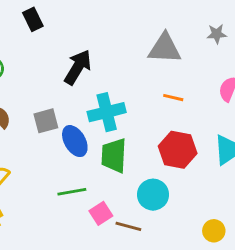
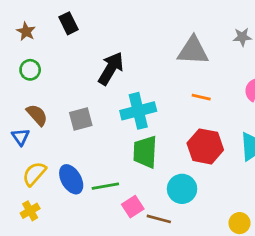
blue ellipse: (75, 141) -> (71, 179), moved

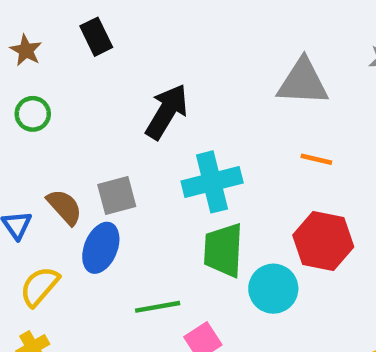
brown semicircle: (37, 115) -> (65, 207), moved
blue ellipse: (71, 179) -> (101, 248), moved, turned 52
cyan circle: (182, 189) -> (273, 289), moved

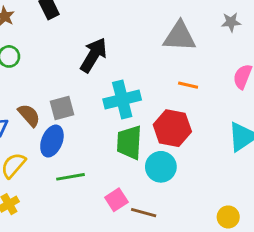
red hexagon: (323, 241) -> (172, 128), moved
green line: (158, 307) -> (71, 177), moved

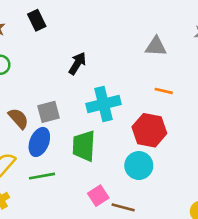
gray triangle: (179, 36) -> (156, 46), size x0.7
black arrow: (93, 55) -> (77, 63), size x0.7
green trapezoid: (129, 142) -> (84, 146), moved
green line: (71, 177) -> (42, 176), moved

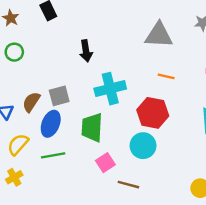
gray triangle: (156, 46) -> (159, 35), size x1.4
black arrow: (77, 63) -> (86, 51), turned 140
brown semicircle: (18, 118) -> (31, 102), turned -105
pink square: (98, 196) -> (105, 163), moved

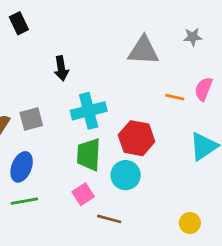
orange line: (166, 76) -> (175, 97), moved
blue ellipse: (51, 124) -> (22, 167), moved
green trapezoid: (92, 127) -> (89, 155), moved
green line: (53, 155) -> (24, 201), moved

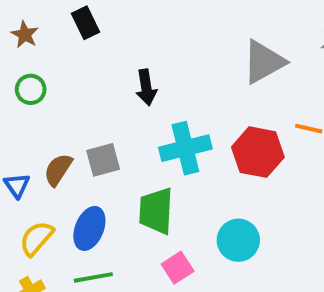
gray triangle: (143, 51) -> (264, 62), turned -32
red hexagon: (137, 138) -> (258, 152), moved
green trapezoid: (89, 155) -> (156, 211), moved

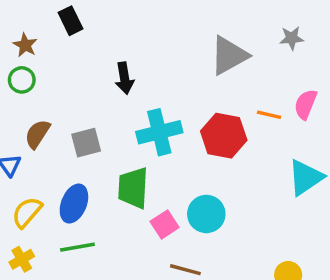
brown star: (25, 35) -> (25, 45), moved
brown semicircle: (58, 170) -> (37, 134), moved
pink square: (178, 268) -> (165, 224), moved

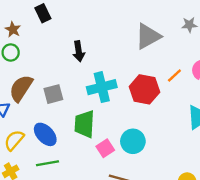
orange line: (269, 115) -> (174, 76), turned -56
brown semicircle: (37, 134) -> (21, 88), size x1.4
blue ellipse: (74, 204) -> (45, 134), turned -65

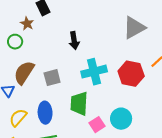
brown star: (13, 29) -> (27, 24), moved
blue ellipse: (45, 134) -> (45, 113), turned 40

